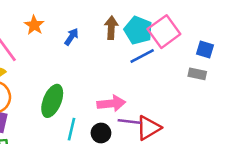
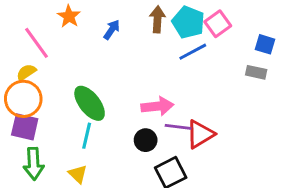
pink square: (164, 32) -> (218, 24), size x0.7
green ellipse: (52, 101) -> (90, 103), turned -60
cyan line: (71, 129) -> (87, 136), moved

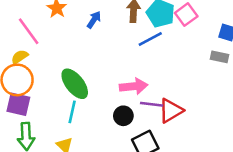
blue line: (193, 52) -> (150, 39), moved

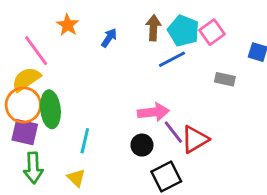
yellow semicircle: (20, 57) -> (26, 79), size x1.5
gray rectangle: (219, 57) -> (225, 79), moved
green ellipse: (75, 84) -> (50, 109), moved, turned 32
purple line: (152, 104) -> (173, 132), turned 45

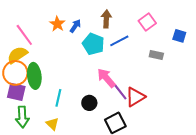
orange star: (68, 25) -> (57, 24), moved
cyan pentagon: (183, 31) -> (93, 44), moved
pink arrow: (153, 112) -> (106, 78), turned -125
black circle: (142, 145) -> (89, 103), moved

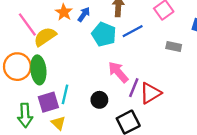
yellow semicircle: (17, 55) -> (45, 37), moved
purple square: (16, 92) -> (48, 102), moved, turned -30
purple line: (120, 92) -> (134, 88), turned 60

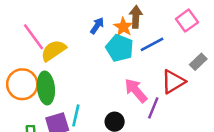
orange star: (64, 12) -> (123, 27), moved
gray rectangle: (174, 47) -> (198, 62), turned -56
red triangle: (150, 93) -> (173, 82), moved

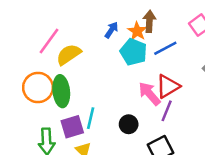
pink line: (33, 37) -> (49, 41), turned 72
red triangle: (173, 82) -> (168, 86), moved

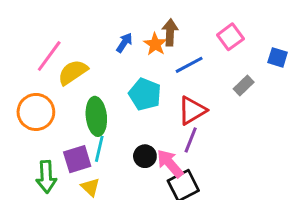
cyan pentagon: (133, 52) -> (145, 94), moved
green ellipse: (61, 91) -> (96, 116), moved
pink arrow: (149, 94) -> (170, 164), moved

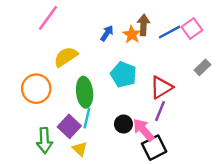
pink line: (49, 56) -> (48, 18), moved
blue line: (189, 65) -> (169, 32), moved
purple square: (77, 159) -> (69, 126), turned -30

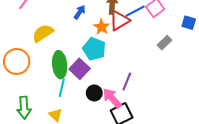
orange star: (132, 34) -> (102, 27), moved
red triangle: (161, 87) -> (119, 21), moved
purple square: (69, 126) -> (80, 69), moved

